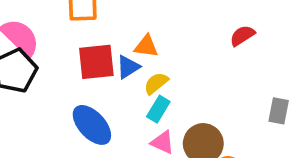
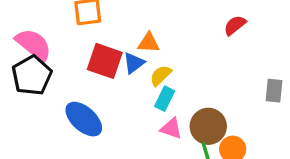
red square: (96, 62) -> (105, 61), turned 30
blue ellipse: (92, 125) -> (84, 119), moved

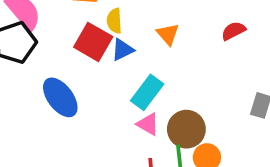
orange triangle: (149, 43) -> (168, 34), moved, turned 35
yellow semicircle: (161, 75) -> (114, 21), moved, turned -60
cyan rectangle: (165, 99) -> (147, 92), size x1.4

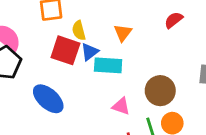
orange triangle: (168, 34) -> (123, 33), turned 30
cyan rectangle: (147, 92) -> (108, 65), moved, turned 68
brown circle: (186, 129) -> (160, 91), moved

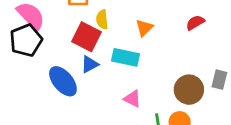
blue triangle: (90, 52) -> (90, 64), moved
brown circle: (160, 91) -> (189, 90), moved

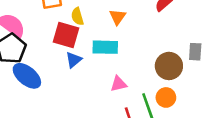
blue ellipse: (63, 81) -> (27, 76), moved
pink triangle: (132, 99) -> (119, 84), turned -30

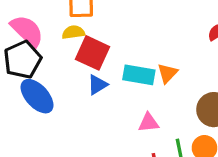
yellow semicircle: (77, 16) -> (73, 32), moved, turned 90
orange triangle: (118, 17) -> (167, 73), moved

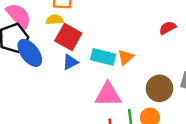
blue ellipse: (37, 96) -> (30, 53), moved
pink triangle: (149, 123) -> (108, 95), size x1.6

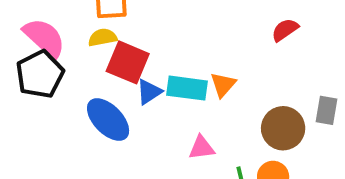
blue ellipse: (30, 53) -> (108, 120), moved
blue triangle: (70, 62) -> (149, 92), moved
pink triangle: (108, 95) -> (202, 148), size x0.6

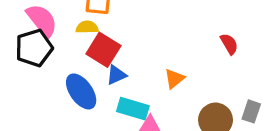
red semicircle: (285, 30) -> (229, 44), turned 85
cyan rectangle: (187, 88) -> (133, 109), moved

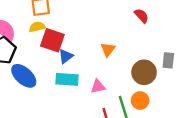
blue ellipse: (81, 91) -> (24, 76), moved
cyan rectangle: (133, 109) -> (67, 79), moved

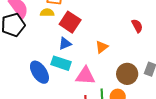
red square: (52, 40) -> (70, 22), moved
blue ellipse: (24, 76) -> (39, 72), moved
pink triangle: (98, 86) -> (85, 76), size x1.5

